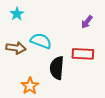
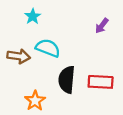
cyan star: (17, 14) -> (33, 16), moved
red rectangle: (83, 54) -> (101, 82), moved

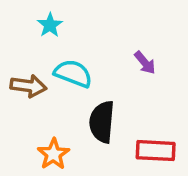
purple arrow: (102, 26) -> (145, 63), moved, turned -77
red rectangle: (101, 82) -> (156, 151), moved

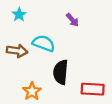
cyan star: (50, 25) -> (19, 15), moved
purple arrow: (145, 63) -> (72, 20), moved

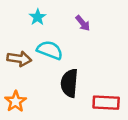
cyan star: (19, 15) -> (38, 17), moved
orange star: (32, 91) -> (16, 101), moved

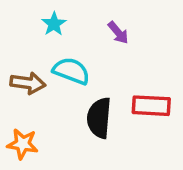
orange star: (16, 101) -> (23, 144), turned -30
red rectangle: (106, 103) -> (151, 106), moved

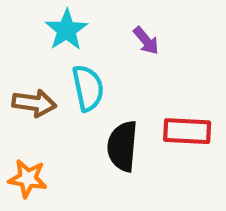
cyan star: (54, 24) -> (66, 30), size x1.4
cyan semicircle: (71, 71) -> (88, 88), turned 57

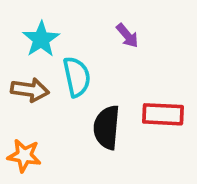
cyan star: (66, 30) -> (41, 39), moved

